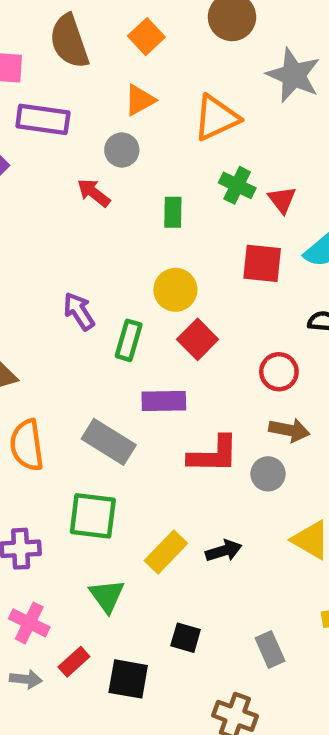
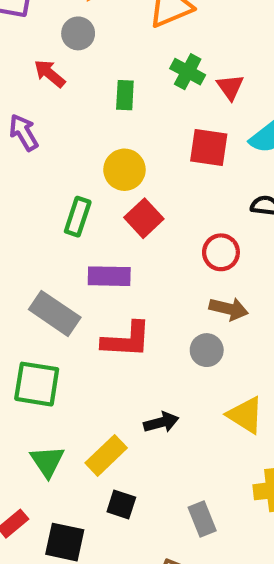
purple arrow: (79, 311) -> (24, 132), moved
red L-shape: (213, 455) -> (126, 340), moved
yellow rectangle: (166, 552) -> (106, 455), moved

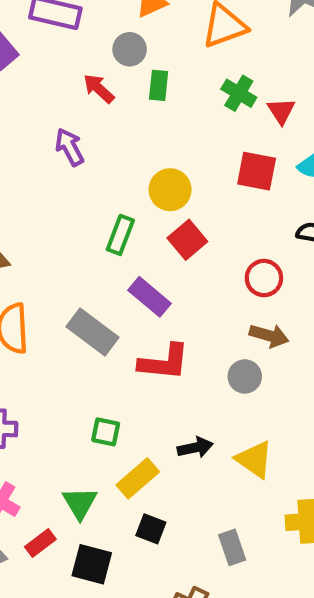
green rectangle: (125, 95) -> (159, 85), moved
purple rectangle: (109, 276) -> (150, 297), turned 36
green square: (37, 384) -> (106, 432), moved, size x0.6
yellow triangle: (245, 415) -> (254, 459), moved
green triangle: (47, 461) -> (80, 503), moved

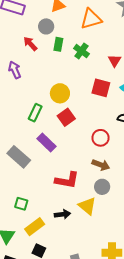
green cross: (239, 93) -> (81, 51), moved
red L-shape: (164, 362) -> (67, 180), moved
gray circle: (245, 376) -> (102, 187), moved
yellow triangle: (254, 459) -> (87, 206), moved

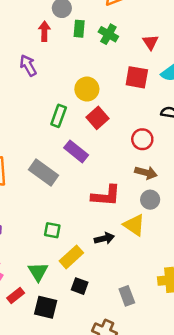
red arrow: (30, 44) -> (44, 31), turned 49

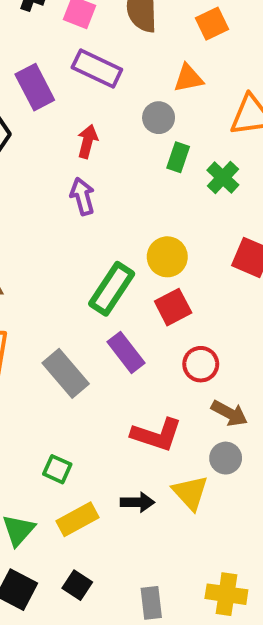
red arrow: (44, 31) -> (87, 141), moved
green rectangle: (59, 116) -> (112, 289), size x1.4
red circle: (142, 139) -> (201, 364), moved
black square: (80, 286) -> (77, 585), moved

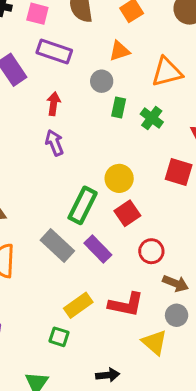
gray rectangle: (66, 373) -> (57, 246), moved
black arrow: (137, 502) -> (108, 375), moved
yellow rectangle: (78, 519) -> (78, 305), moved

